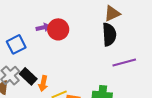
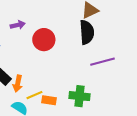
red circle: (58, 29) -> (44, 40), moved

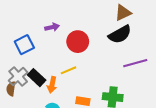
black semicircle: (87, 32) -> (120, 34), turned 65
yellow line: (34, 95) -> (68, 70), moved

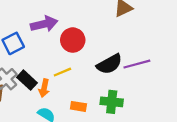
purple arrow: (52, 27) -> (44, 24), size x1.6
black semicircle: (120, 34) -> (109, 64), moved

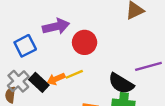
black semicircle: (109, 64) -> (121, 83), moved, turned 60
orange arrow: (44, 88) -> (56, 79), moved, turned 54

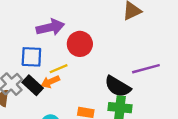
blue square: (25, 46) -> (31, 57), moved, turned 30
yellow line: (74, 74) -> (59, 69), moved

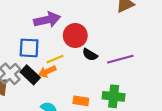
purple line: (146, 69) -> (120, 59), moved
black semicircle: (118, 86) -> (90, 55), moved, size x0.6

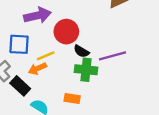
black rectangle: (30, 75) -> (20, 86), moved
green cross: (114, 96) -> (86, 70), moved

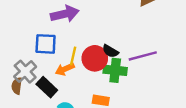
red circle: (66, 32) -> (95, 58), moved
yellow line: (46, 56) -> (73, 56), turned -54

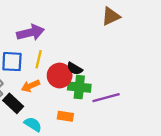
yellow line: (73, 56) -> (39, 59), moved
purple line: (143, 56) -> (106, 98), moved

